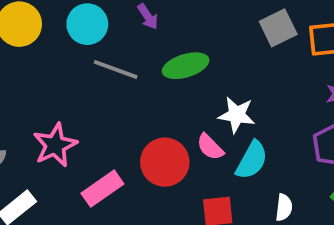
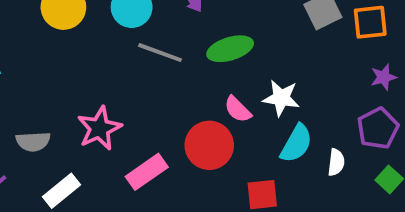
pink semicircle: (210, 147) -> (238, 109), moved
white semicircle: (284, 207) -> (336, 162), moved

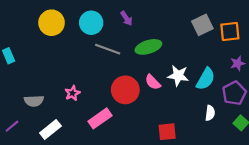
pink star: (99, 128) -> (72, 93), size x0.6
cyan semicircle: (296, 143) -> (206, 79), moved
red circle: (209, 145) -> (125, 90), moved

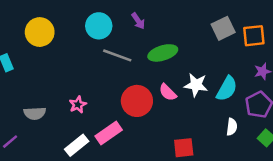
yellow circle: (52, 23) -> (40, 32), moved
white rectangle: (50, 129) -> (77, 145), moved

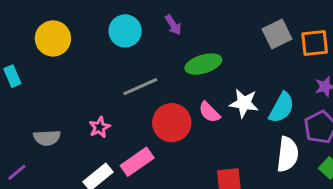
gray line: (117, 55) -> (140, 87), moved, turned -44
white semicircle: (232, 127) -> (288, 154), size x1.6

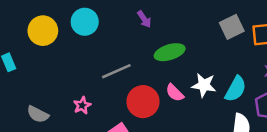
cyan circle: (125, 31) -> (85, 22), moved
gray semicircle: (47, 138) -> (38, 114), turned 30

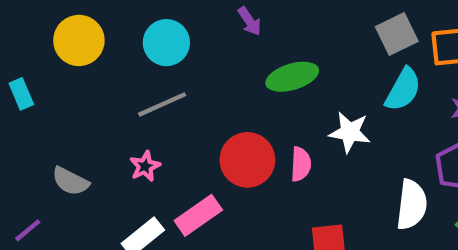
cyan circle: (85, 22) -> (166, 43), moved
gray line: (116, 71) -> (162, 104), moved
cyan semicircle: (236, 89) -> (403, 90), moved
pink semicircle: (175, 93) -> (301, 164), moved, turned -132

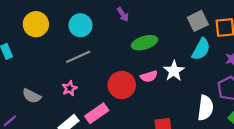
white star: (350, 132) -> (174, 71), turned 30
pink semicircle: (301, 164) -> (149, 76), moved, turned 70

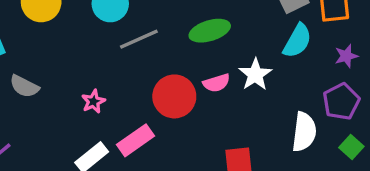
gray line: (78, 57) -> (139, 39), moved
gray semicircle: (32, 96) -> (24, 86), moved

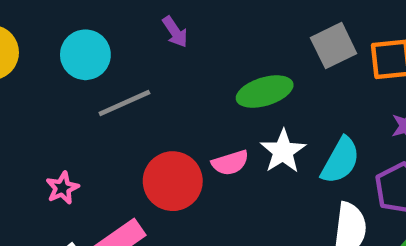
green ellipse: (210, 31) -> (265, 92), moved
cyan semicircle: (297, 41) -> (340, 160), moved

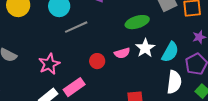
red circle: (173, 181) -> (97, 61), size x0.6
pink star: (62, 188) -> (49, 64), size x1.5

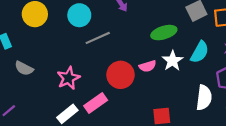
cyan semicircle: (170, 52) -> (200, 52), moved
red circle: (97, 61) -> (120, 75), size x1.6

